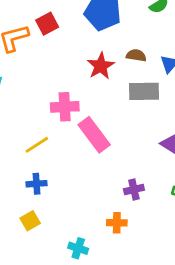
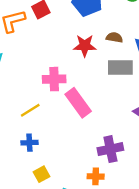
red star: (101, 66) -> (85, 46), turned 30
purple cross: (134, 190) -> (110, 149), size x1.5
yellow square: (30, 221) -> (42, 174), moved

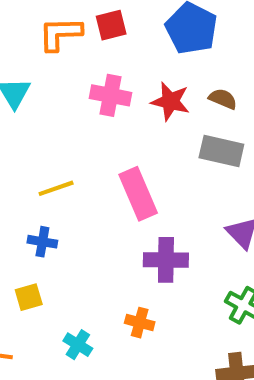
pink cross: (54, 79) -> (110, 95), moved
purple cross: (110, 149) -> (166, 260), moved
yellow square: (42, 174) -> (29, 297), moved

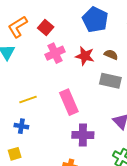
red square: (111, 25) -> (46, 27), moved, turned -35
orange L-shape: (60, 34) -> (18, 27), moved, turned -30
pink cross: (110, 95) -> (55, 53), turned -36

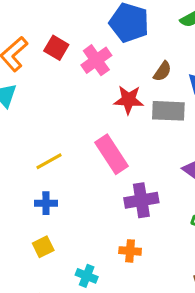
pink cross: (55, 53) -> (96, 60), moved
brown semicircle: (111, 55) -> (162, 71), turned 112
red star: (85, 56) -> (129, 100), moved

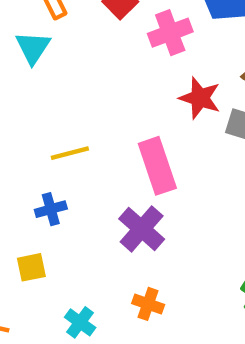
purple cross: (141, 200) -> (142, 229), moved, turned 36
blue cross: (46, 203) -> (51, 209), turned -30

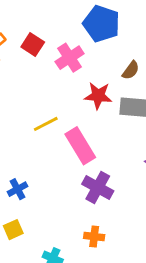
yellow line: (70, 153) -> (46, 124), moved
purple cross: (142, 229) -> (98, 187), moved

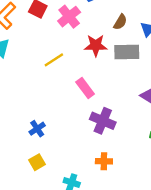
yellow line: (46, 124) -> (54, 60), moved
pink rectangle: (80, 146) -> (85, 88), size x0.7

